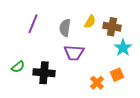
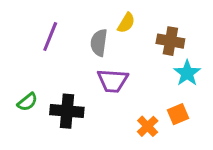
yellow semicircle: (90, 22) -> (126, 23), moved

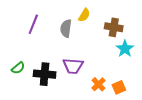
purple trapezoid: (113, 81) -> (73, 66), moved
orange square: (178, 114) -> (119, 87), moved

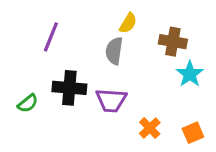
gray semicircle: (66, 28) -> (114, 51), moved
black cross: (45, 74) -> (69, 88), moved
orange square: (119, 87) -> (193, 133), moved

